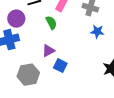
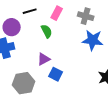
blue star: (97, 32) -> (93, 40), size x1.5

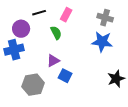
gray cross: (86, 16) -> (105, 18), moved

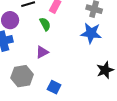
blue square: (65, 76) -> (54, 87), moved

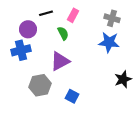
purple triangle: (42, 52) -> (60, 61), size x1.5

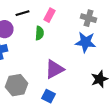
green semicircle: (63, 33) -> (40, 33), turned 32
purple triangle: (60, 61) -> (54, 69), moved

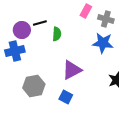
black line: (22, 13) -> (40, 23), moved
pink rectangle: (50, 15) -> (86, 11), moved

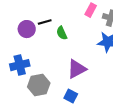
green semicircle: (57, 34) -> (62, 33), turned 152
blue cross: (15, 51) -> (20, 65), moved

